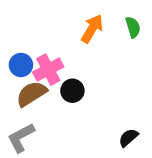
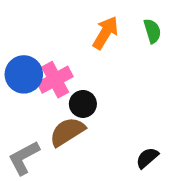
blue circle: (21, 65) -> (24, 74), size x1.4
brown semicircle: (32, 94) -> (67, 132), moved

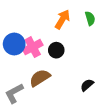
black circle: (83, 104) -> (56, 50), moved
black semicircle: (147, 158) -> (87, 85), moved

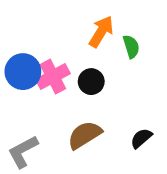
green semicircle: (90, 18) -> (131, 47), moved
brown semicircle: (40, 78) -> (85, 135), moved

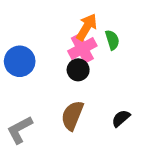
pink cross: (53, 77) -> (82, 48), moved
brown semicircle: (85, 135) -> (72, 115), turned -36

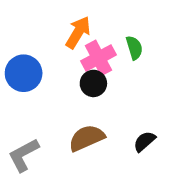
orange arrow: (87, 27) -> (78, 32), moved
brown semicircle: (72, 115) -> (87, 138), turned 44

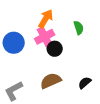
pink cross: (98, 58) -> (45, 37), moved

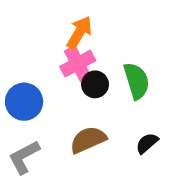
green semicircle: (79, 28) -> (137, 81), moved, size x1.5
blue circle: (14, 43) -> (24, 102), moved

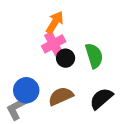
blue circle: (24, 102) -> (26, 90), moved
black semicircle: (147, 143) -> (101, 99), size x1.5

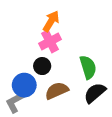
green semicircle: (94, 56) -> (88, 67), moved
black circle: (66, 58) -> (42, 66), moved

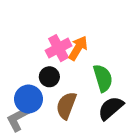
orange arrow: (51, 21) -> (78, 48), moved
brown semicircle: (57, 91) -> (66, 106), turned -45

